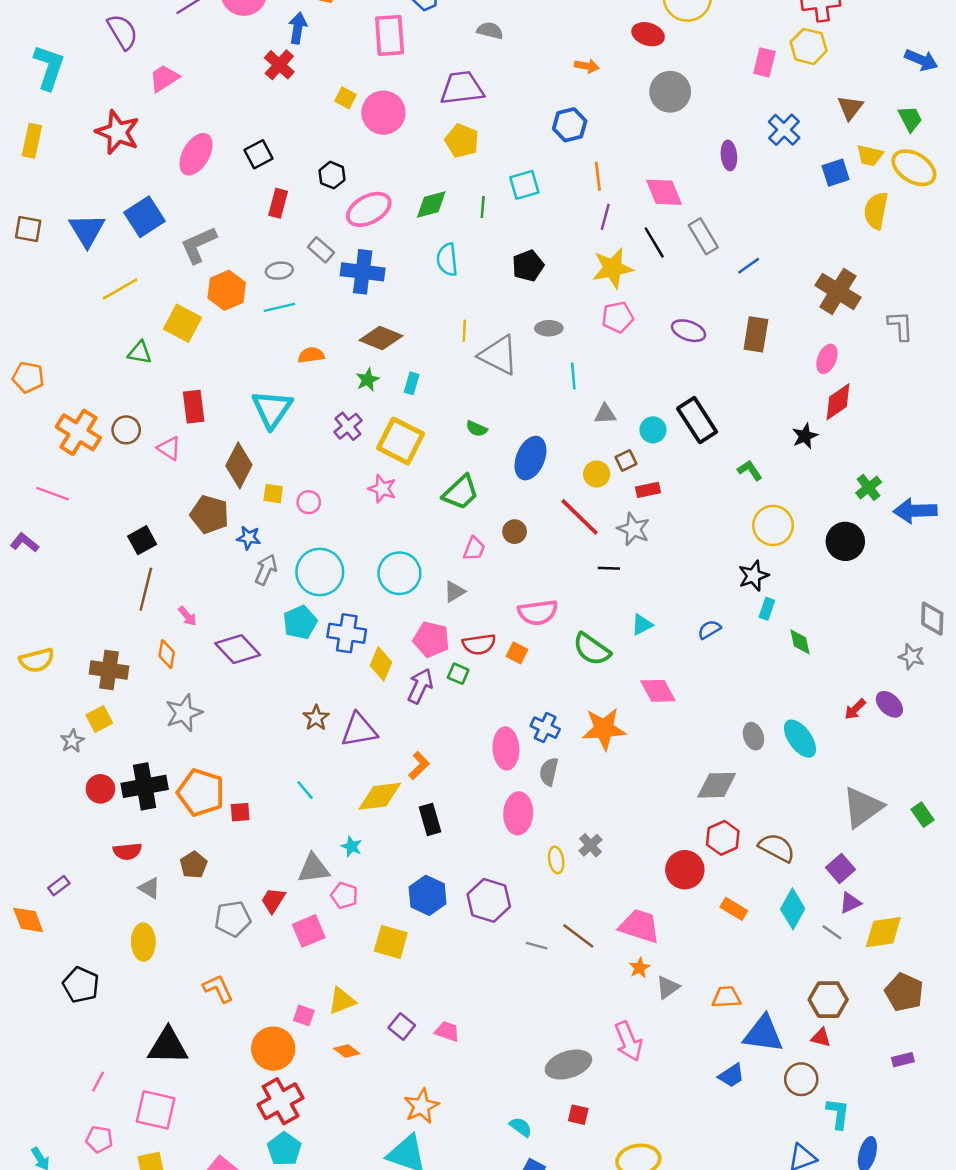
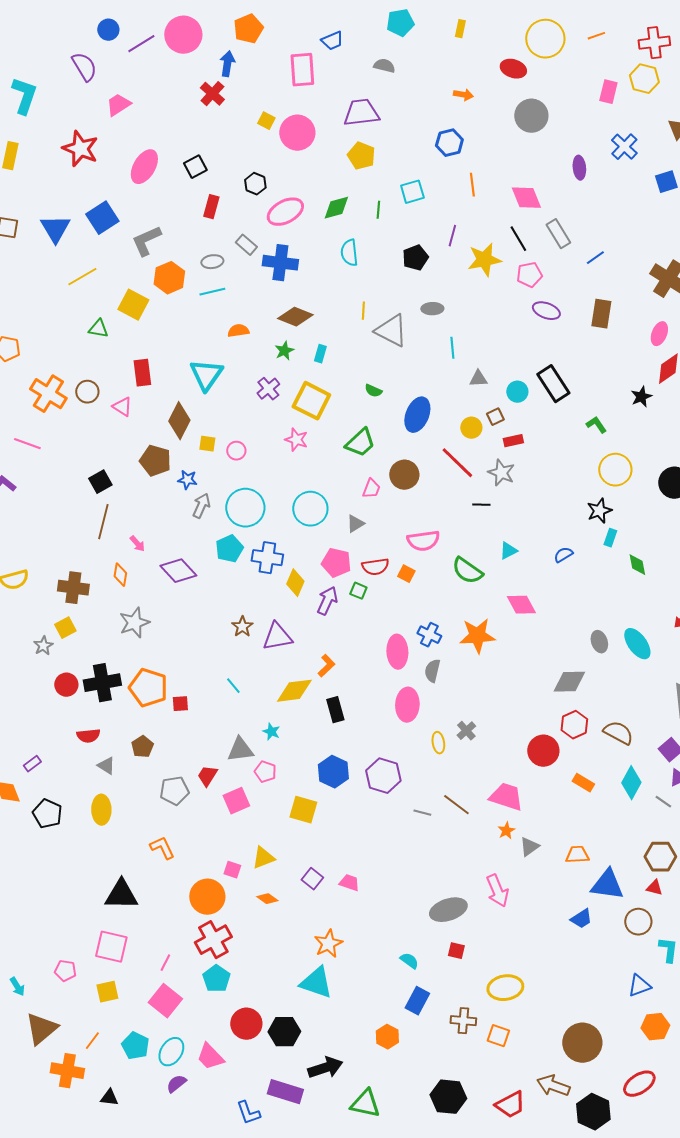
purple line: (605, 217) -> (452, 236), moved
pink pentagon: (617, 317) -> (529, 275), moved
brown circle: (515, 532) -> (404, 475), size x1.5
black pentagon: (81, 985) -> (47, 814), moved
pink line: (98, 1082) -> (165, 963), moved

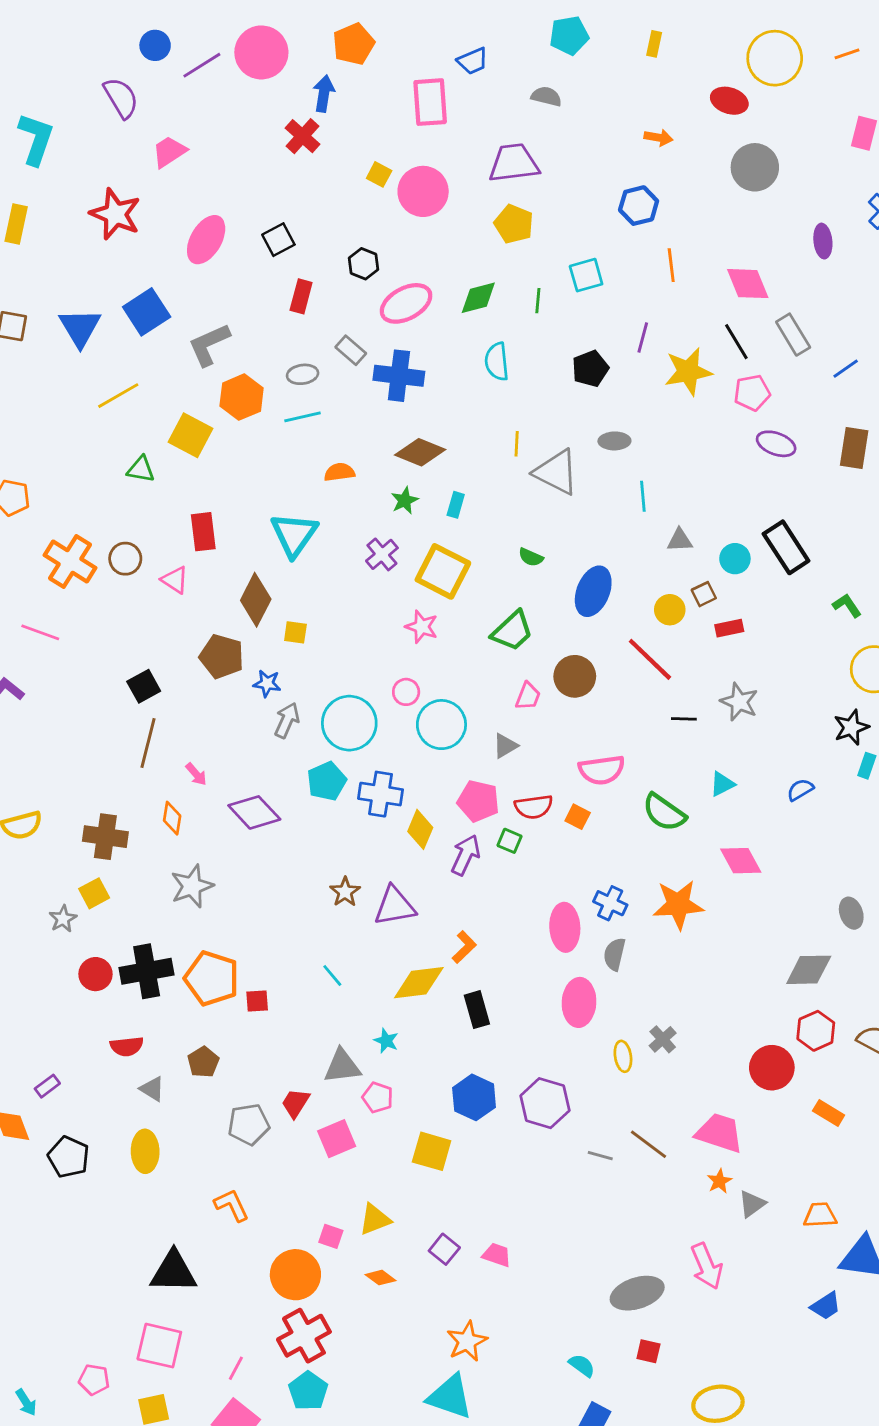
pink circle: (236, 451) -> (406, 692), moved
gray star: (501, 473) -> (739, 702), moved

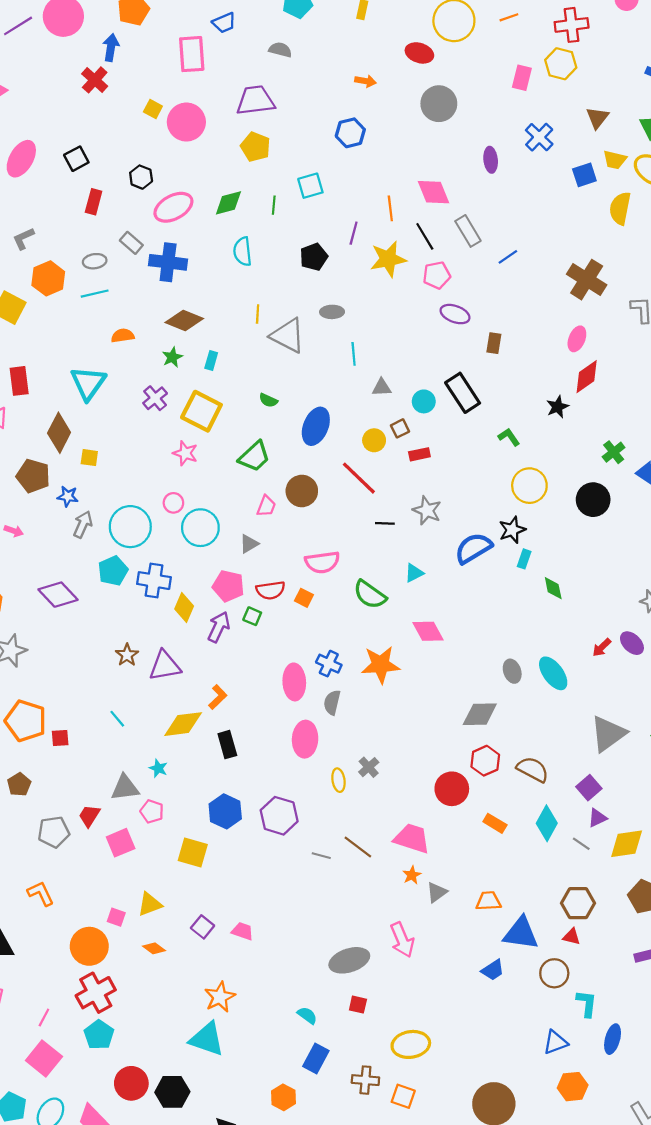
orange line: (671, 265) -> (390, 208), moved
gray L-shape: (209, 345) -> (23, 239), size x0.7
brown rectangle: (854, 448) -> (494, 343), moved, size x0.7
pink arrow: (196, 774) -> (14, 531), moved, turned -30
blue semicircle: (800, 790) -> (473, 548), moved, size x1.8

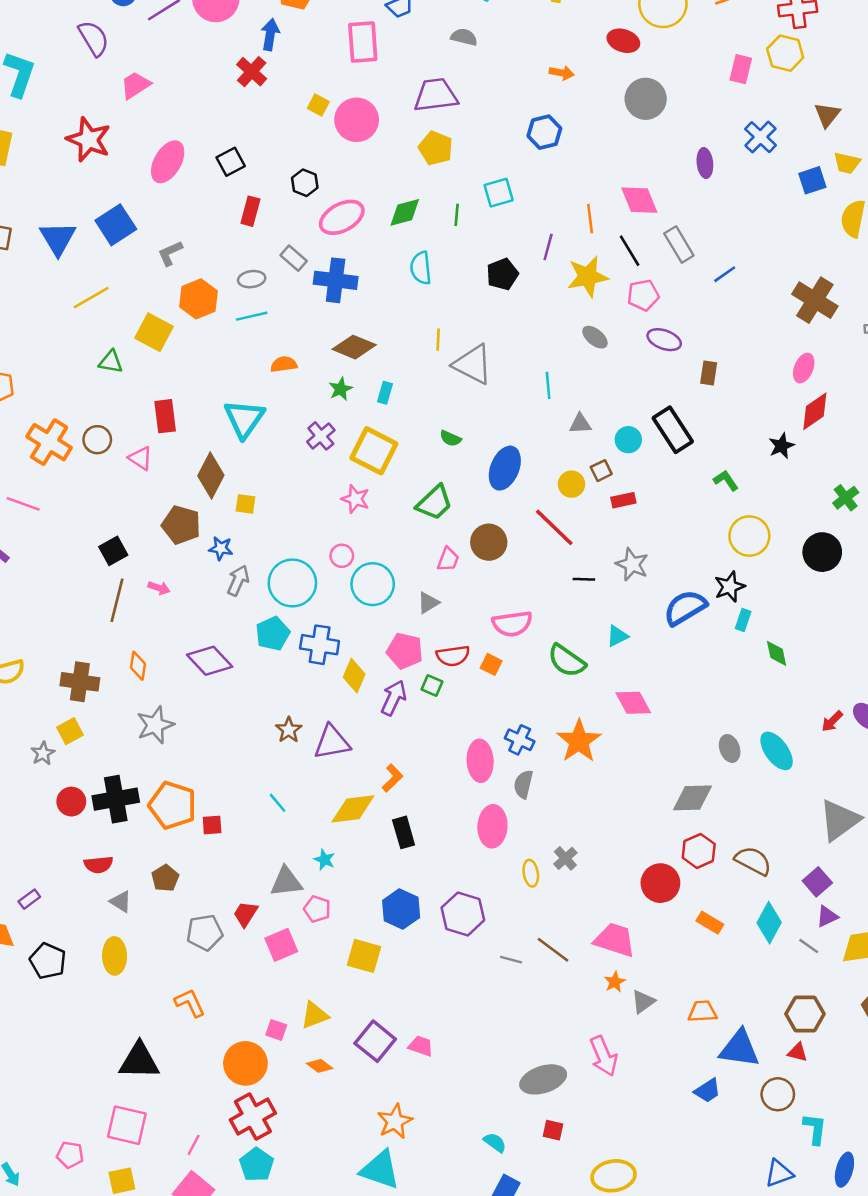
gray ellipse: (332, 312) -> (595, 337), moved, turned 40
orange star: (381, 665) -> (579, 741), turned -30
purple square: (203, 927) -> (375, 1041), size x1.5

